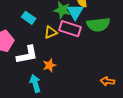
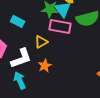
yellow triangle: (51, 32) -> (41, 42), moved
cyan arrow: (35, 83) -> (20, 80), moved

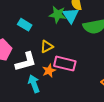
pink rectangle: (60, 27) -> (65, 64), moved
cyan arrow: (20, 80) -> (34, 84), moved

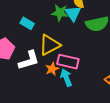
yellow triangle: (47, 47) -> (50, 45), size x1.6
cyan arrow: (34, 84) -> (66, 78), moved

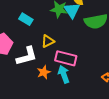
yellow triangle: (50, 45) -> (48, 41), size x0.6
orange star: (52, 69) -> (44, 72), moved

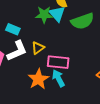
white L-shape: (27, 56) -> (17, 51), moved
orange star: (44, 72) -> (38, 79), size x1.5

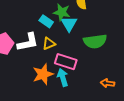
cyan triangle: (57, 14) -> (69, 24), moved
green semicircle: (82, 21) -> (95, 41), moved
cyan rectangle: (13, 29) -> (46, 21), moved

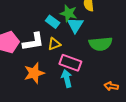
orange star: (43, 74) -> (34, 73), moved

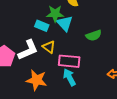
yellow triangle: (54, 44) -> (49, 47), turned -48
green semicircle: (101, 44) -> (94, 35), size x0.7
orange star: (34, 73) -> (37, 80), turned -30

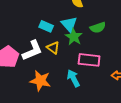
green star: (55, 14) -> (74, 37), moved, turned 30
green semicircle: (94, 35) -> (98, 28), moved
pink rectangle: (69, 61) -> (89, 60), moved

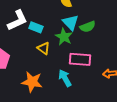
cyan triangle: (69, 24) -> (71, 22), moved
white L-shape: (32, 51) -> (17, 20), moved

